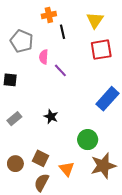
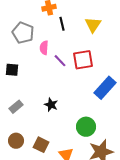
yellow triangle: (95, 20) -> (93, 25), moved
red square: (101, 50) -> (83, 60), moved
brown circle: (15, 164) -> (16, 141), moved

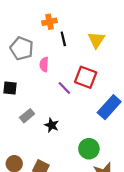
red square: (83, 60) -> (86, 77), turned 30
purple line: (60, 61) -> (64, 88), moved
gray rectangle: (16, 107) -> (27, 116), moved

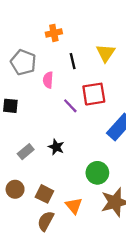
black line: (63, 39) -> (73, 61), moved
red square: (86, 77) -> (94, 94), turned -30
gray rectangle: (27, 116) -> (26, 152), moved

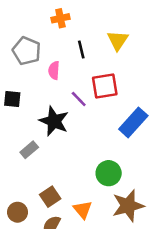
black star: (56, 147) -> (54, 121), moved, size x1.6
brown circle: (15, 189) -> (17, 212), moved
brown square: (44, 194) -> (50, 197), turned 30

